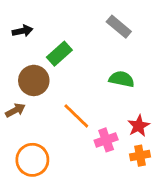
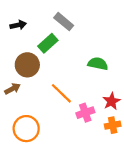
gray rectangle: (119, 27) -> (64, 22), moved

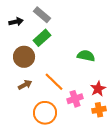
gray rectangle: (64, 22) -> (42, 15), moved
brown arrow: (13, 89) -> (25, 85), moved
orange circle: (26, 129) -> (45, 113), moved

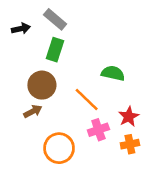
green rectangle: (42, 38) -> (55, 50), turned -30
brown circle: (24, 57) -> (42, 85), moved
orange line: (54, 82) -> (87, 100), moved

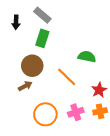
black arrow: (21, 29) -> (16, 22), turned 104
pink cross: (98, 130) -> (76, 112), moved

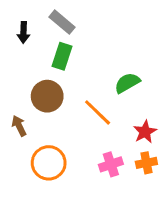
green semicircle: (87, 57) -> (127, 83), turned -42
brown arrow: (25, 86) -> (19, 126), moved, turned -88
orange circle: (45, 114) -> (49, 163), moved

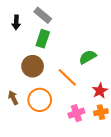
brown arrow: (19, 126) -> (13, 98), moved
orange circle: (49, 163) -> (40, 100), moved

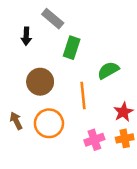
black arrow: (16, 22) -> (26, 36), moved
green rectangle: (43, 39) -> (72, 48), moved
orange line: (67, 77) -> (83, 96), turned 40

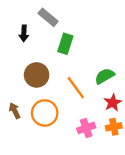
green semicircle: (108, 70) -> (105, 76), moved
orange line: (83, 96) -> (76, 88), turned -30

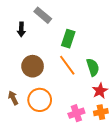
green rectangle: (65, 44) -> (68, 39), moved
green semicircle: (105, 76) -> (93, 67), turned 102
orange line: (76, 88) -> (67, 65), moved

